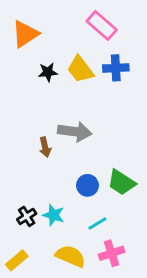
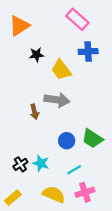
yellow trapezoid: (80, 69) -> (61, 70), moved

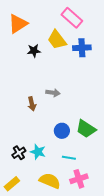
yellow trapezoid: (61, 70) -> (57, 40), moved
gray arrow: (57, 100) -> (53, 93), size x0.6
cyan line: (74, 170) -> (69, 158), turned 40

